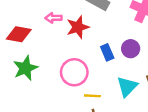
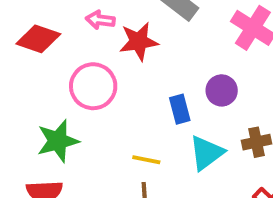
blue rectangle: (107, 52) -> (180, 109), moved
green star: (25, 68) -> (58, 141), moved
pink circle: (74, 72) -> (93, 86), moved

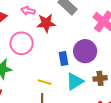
purple circle: (222, 90) -> (85, 51), size x1.5

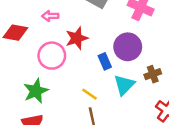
red star: (46, 23) -> (77, 38), moved
yellow line: (45, 82) -> (90, 94), turned 32

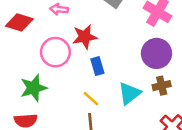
purple circle: (128, 47) -> (156, 53), moved
blue rectangle: (105, 61) -> (97, 66), moved

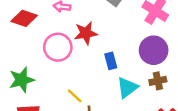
blue rectangle: (97, 66) -> (111, 61), moved
green star: (34, 88) -> (22, 80), moved
yellow line: (91, 99) -> (75, 96), moved

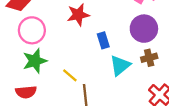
pink circle: (58, 47) -> (32, 30), moved
green star: (22, 80) -> (35, 61), moved

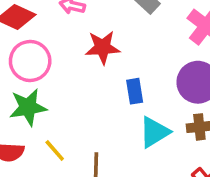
yellow line: (70, 75) -> (55, 151), moved

